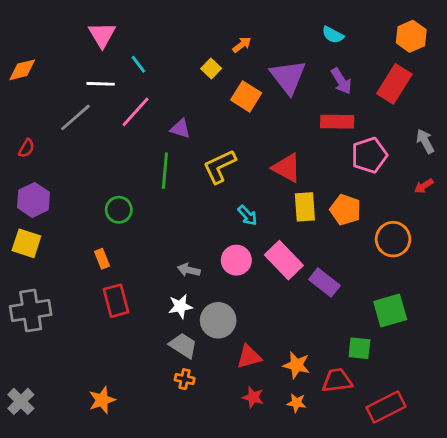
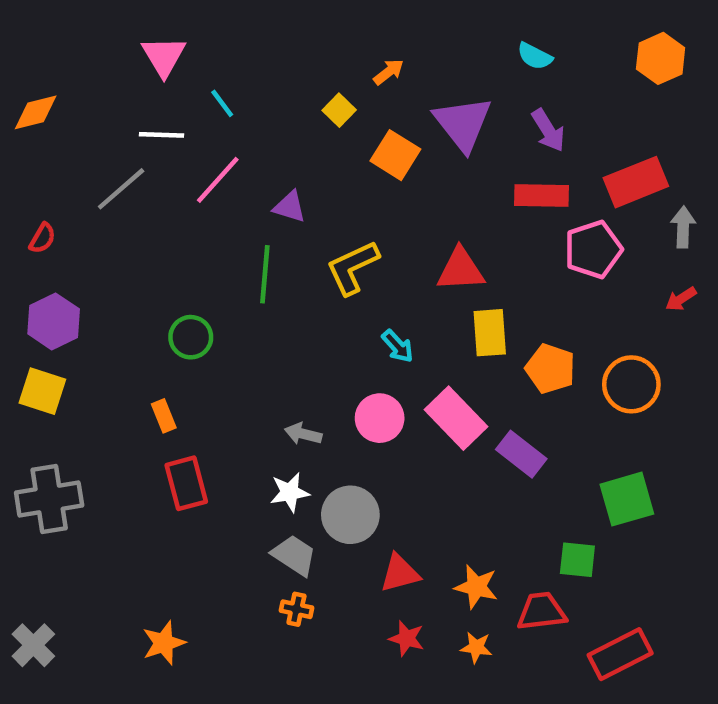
red rectangle: (394, 84) -> (636, 182), moved, turned 36
gray arrow: (425, 141) -> (683, 227), turned 30
red triangle: (287, 168) -> (461, 270), turned -32
orange pentagon: (345, 210) -> (550, 369), moved

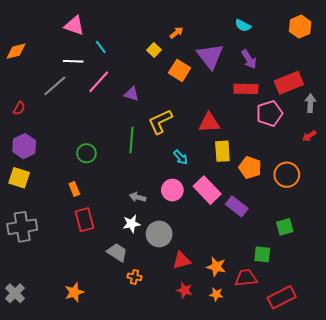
pink triangle: (164, 56) -> (74, 26), turned -40
green line: (265, 274) -> (131, 140), moved
green square: (627, 499) -> (285, 227), size x0.7
gray trapezoid: (294, 555) -> (117, 252), moved

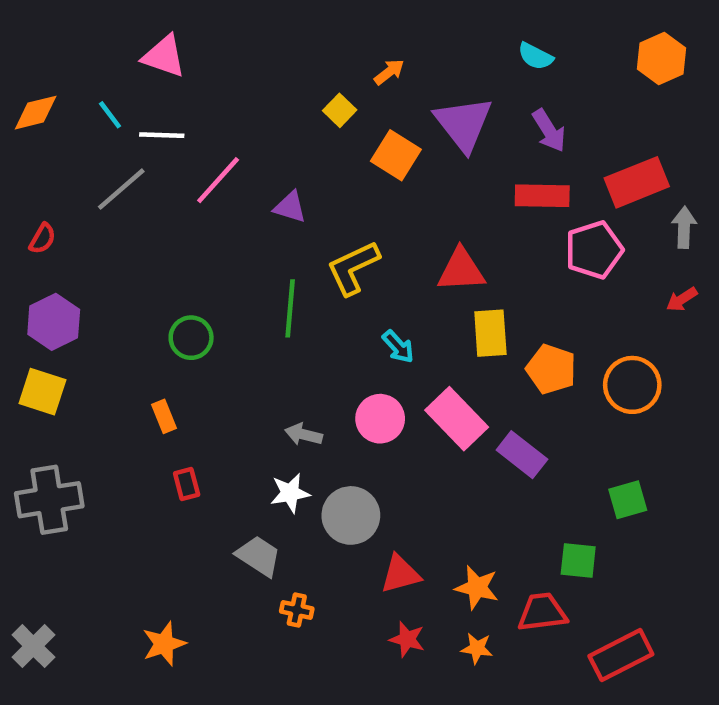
cyan line: (101, 47) -> (110, 115), moved
red rectangle: (84, 220) -> (187, 484), size x0.6

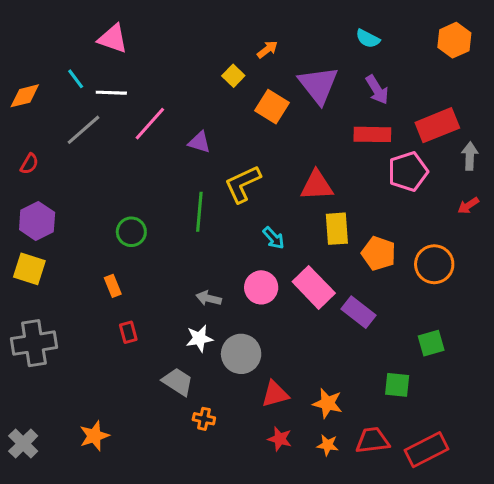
orange diamond: (36, 113) -> (25, 96), moved
red trapezoid: (542, 612) -> (372, 440), moved
orange star: (164, 644) -> (94, 436), moved

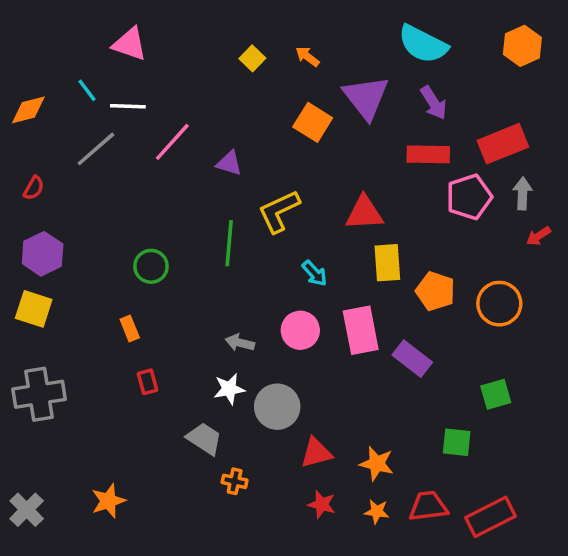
cyan semicircle: (368, 39) -> (423, 44), size x1.8
orange arrow: (267, 49) -> (307, 57), turned -105
yellow square: (233, 76) -> (252, 58), moved
gray arrow: (470, 156) -> (522, 193), moved
pink rectangle: (314, 287) -> (361, 330), turned 33

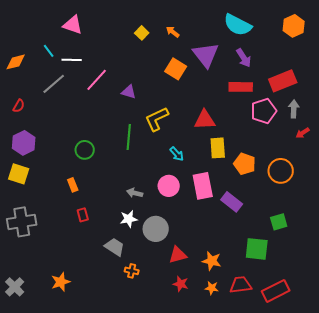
green square: (457, 442) -> (257, 249), size x1.4

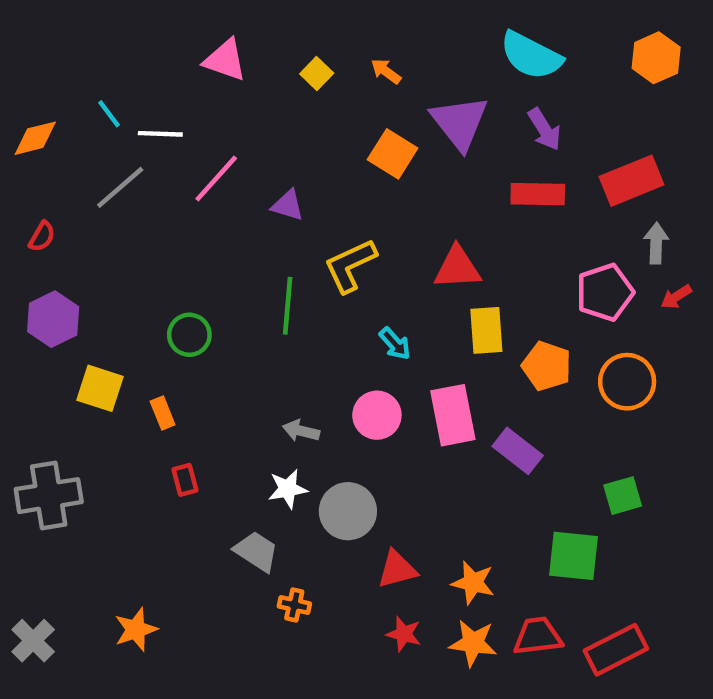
pink triangle: (73, 25) -> (225, 60), moved
pink pentagon: (264, 111) -> (605, 292), moved
yellow square: (19, 174) -> (100, 388), moved
orange star: (212, 288) -> (473, 643), size x1.5

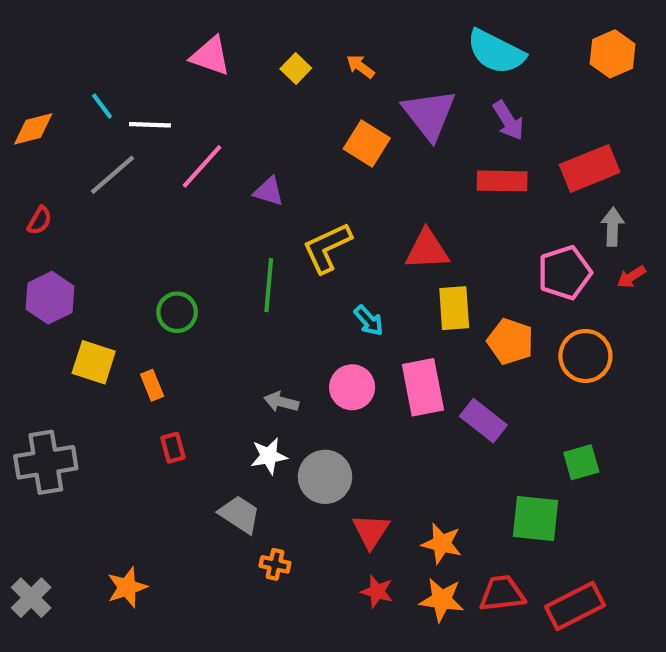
red triangle: (397, 569) -> (371, 531), turned -42

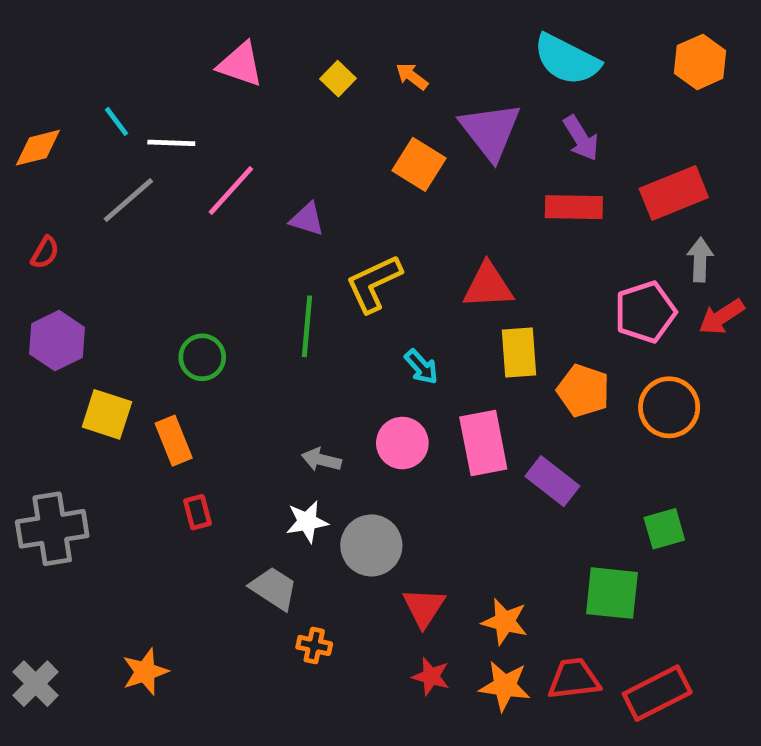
red arrow: (631, 277) -> (721, 317), size x1.4
orange rectangle: (152, 385) -> (174, 441), size x1.4

